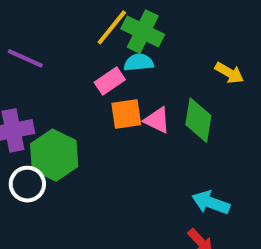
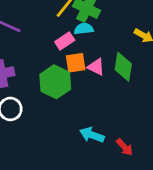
green hexagon: (54, 155) -> (55, 82), moved
cyan arrow: (211, 203) -> (92, 135), moved

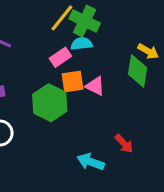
green diamond: (123, 67) -> (138, 71), moved
red arrow: (125, 147) -> (124, 144), moved

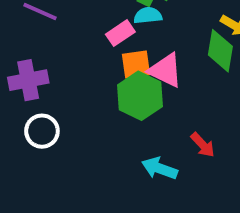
pink triangle: (95, 86) -> (165, 70), size x1.4
green hexagon: (50, 103) -> (140, 96), moved

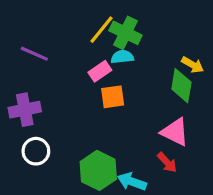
pink triangle: (165, 70) -> (175, 132), moved
green hexagon: (140, 96) -> (98, 170), moved

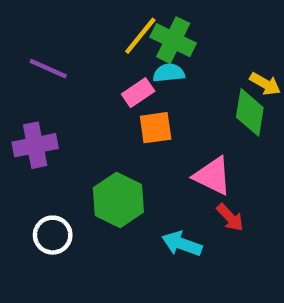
pink triangle: (175, 132) -> (213, 176), moved
white circle: (36, 151) -> (53, 235), moved
green hexagon: (98, 170) -> (118, 200), moved

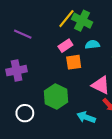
cyan semicircle: (169, 73) -> (92, 45), moved

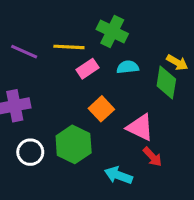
yellow line: (66, 19) -> (69, 47), moved, turned 54
orange square: (74, 62) -> (101, 109), moved, turned -35
white circle: (25, 113) -> (30, 152), moved

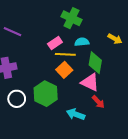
yellow line: (69, 47) -> (65, 54), moved
green diamond: (166, 83) -> (95, 63), moved

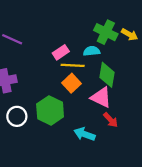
green cross: (71, 18) -> (106, 32), moved
yellow arrow: (115, 39) -> (130, 34), moved

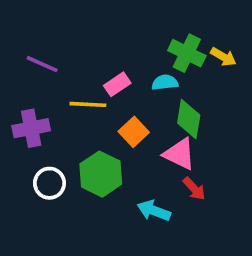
yellow line: (73, 65) -> (88, 104), moved

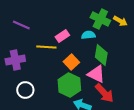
green hexagon: (101, 174) -> (69, 85), moved
red arrow: (194, 189) -> (104, 93), size x1.5

